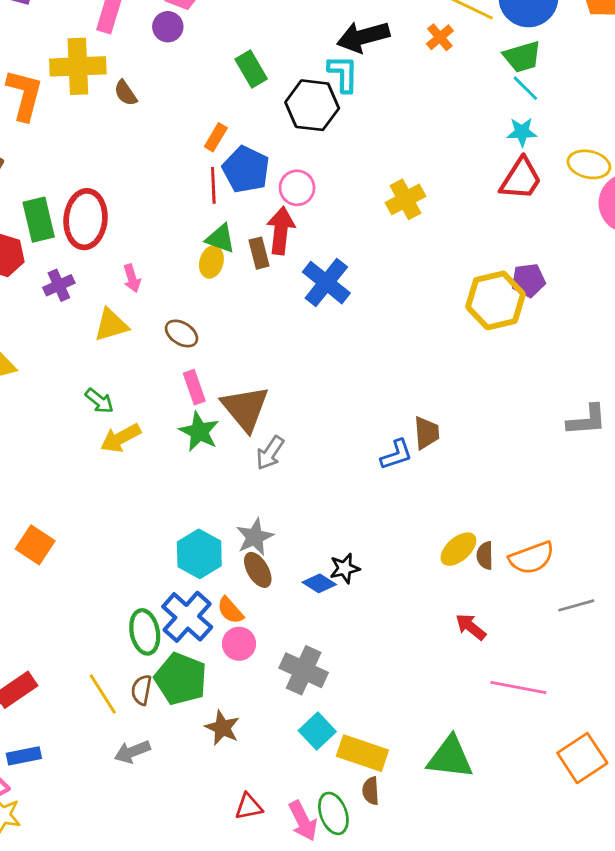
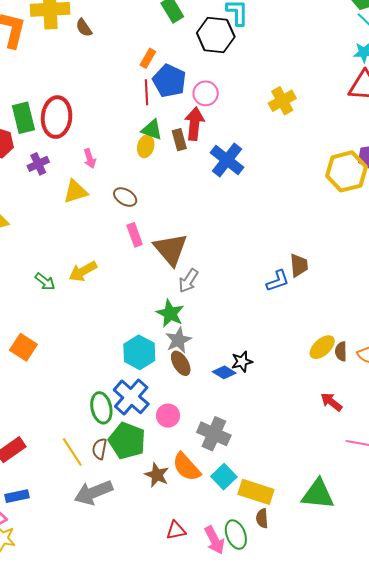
green arrow: (99, 401) -> (45, 282), moved
green star: (199, 432) -> (170, 313), moved
orange semicircle: (230, 610) -> (186, 467), moved, size x1.5
gray arrow: (132, 752) -> (93, 493), size x1.5

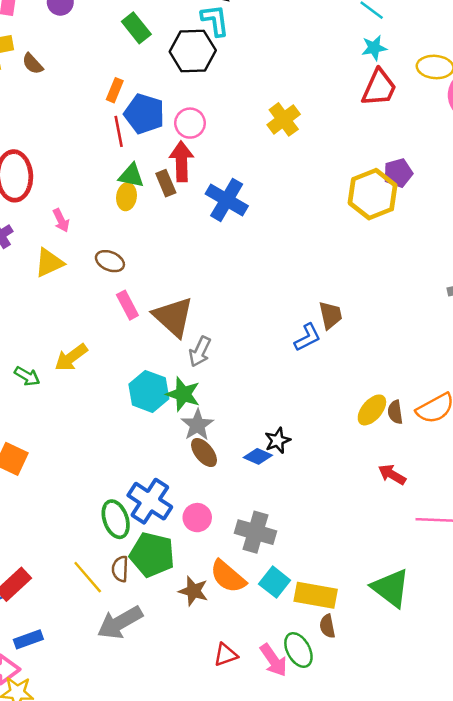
cyan hexagon: (139, 352) -> (149, 391), moved
green triangle: (318, 494) -> (391, 588), turned 39

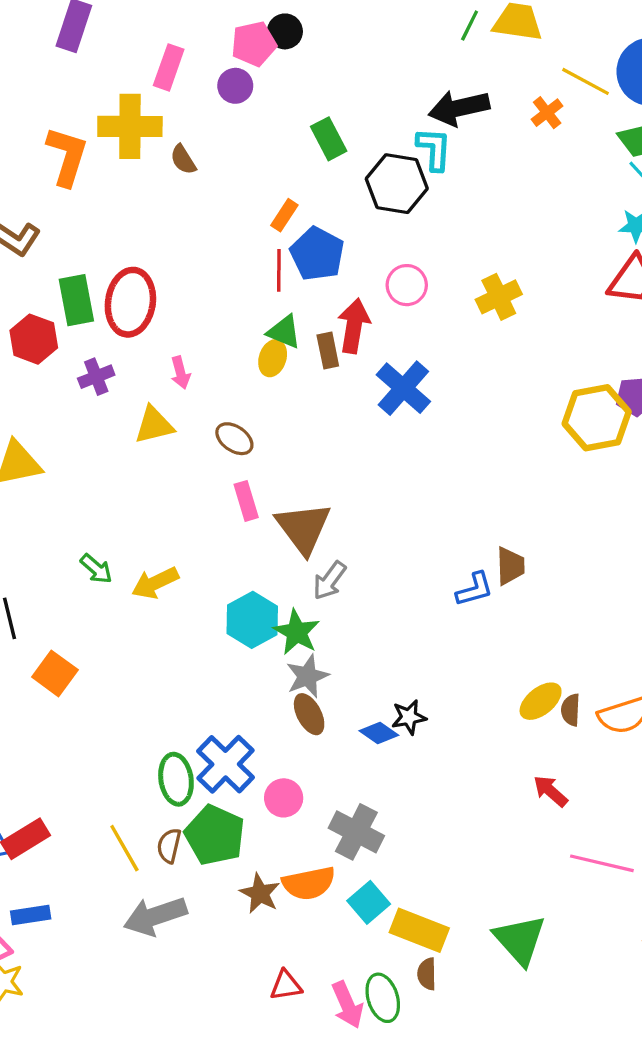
pink circle: (190, 123) -> (407, 285), moved
yellow arrow: (71, 358) -> (155, 583), moved
orange semicircle: (228, 577) -> (309, 883), turned -63

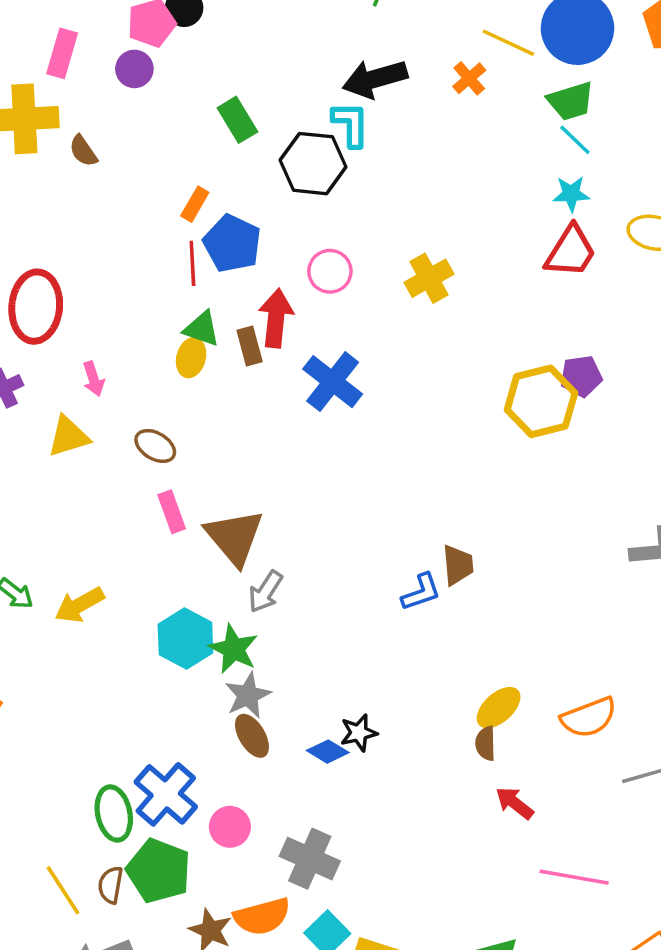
brown semicircle: (571, 710) -> (486, 743), moved

